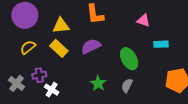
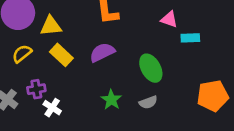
yellow triangle: (61, 26) -> (51, 26), moved
cyan rectangle: (161, 44) -> (190, 38), moved
gray semicircle: (127, 85) -> (148, 102), turned -136

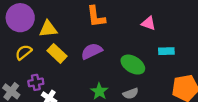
cyan rectangle: (190, 38) -> (166, 51), moved
green ellipse: (151, 68) -> (133, 65), turned -30

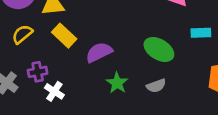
purple semicircle: (92, 51) -> (99, 52), moved

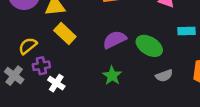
yellow semicircle: (22, 34) -> (28, 46), moved
purple semicircle: (99, 52) -> (115, 40), moved
gray semicircle: (156, 86) -> (164, 76), moved

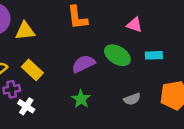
yellow rectangle: (65, 33) -> (32, 70), moved
green ellipse: (149, 46) -> (117, 55), moved

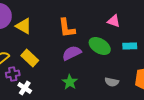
orange L-shape: (77, 18) -> (67, 28), moved
yellow triangle: (25, 31) -> (24, 26), turned 36
gray semicircle: (132, 99) -> (112, 82), turned 32

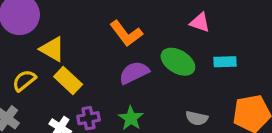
yellow triangle: (24, 26) -> (52, 49), moved
orange L-shape: (67, 28) -> (126, 33), turned -30
purple cross: (13, 74) -> (88, 118), moved

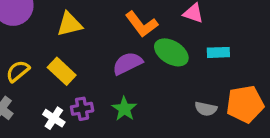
orange L-shape: (126, 33) -> (142, 24), moved
yellow triangle: (52, 49) -> (70, 24), moved, turned -44
gray semicircle: (197, 118) -> (206, 109), moved

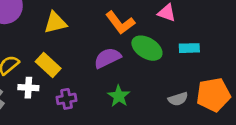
green star: (124, 109) -> (119, 96), moved
gray semicircle: (206, 109) -> (178, 99), turned -30
white cross: (54, 118) -> (28, 88), moved, turned -30

